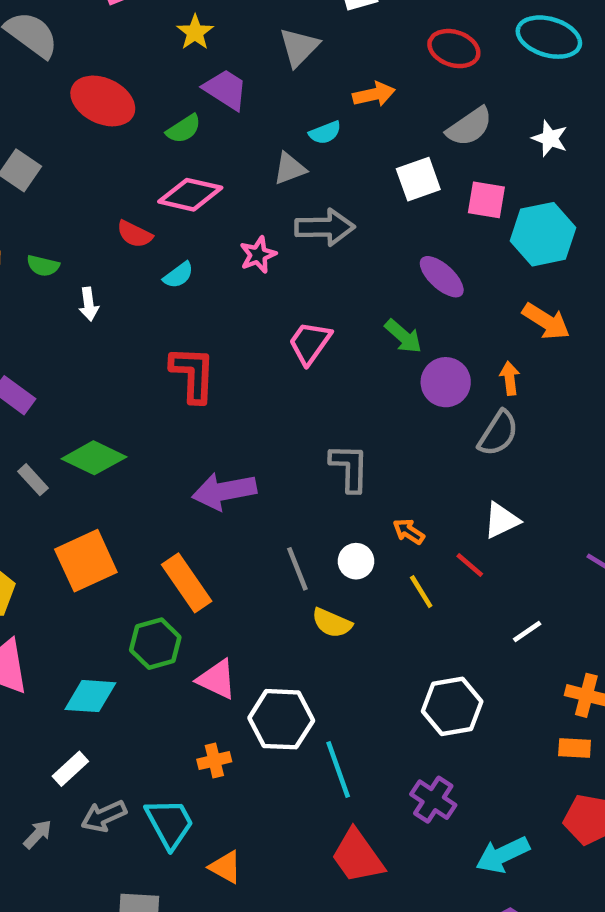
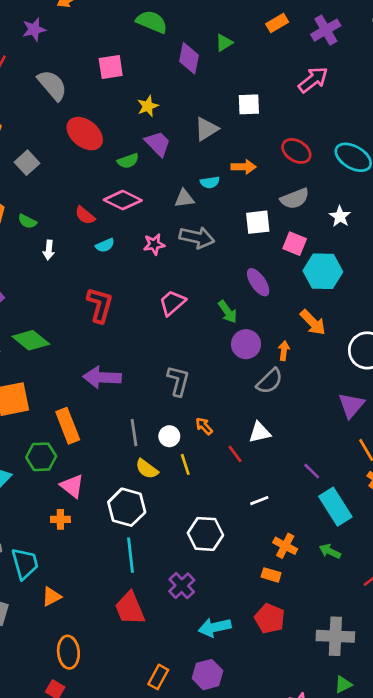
yellow line: (421, 592) -> (185, 464), moved
white hexagon: (281, 719) -> (127, 507), moved
orange cross: (214, 760) -> (60, 519), moved
orange triangle: (225, 867) -> (51, 597), turned 50

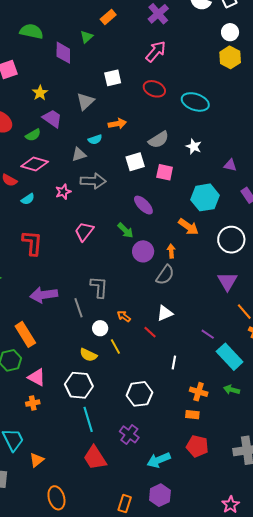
orange rectangle: (277, 23) -> (108, 17), moved
red ellipse: (296, 151) -> (154, 89), moved
cyan hexagon: (323, 271) -> (205, 197), moved
gray line: (134, 433) -> (78, 308), moved
white line: (259, 501) -> (174, 363), turned -48

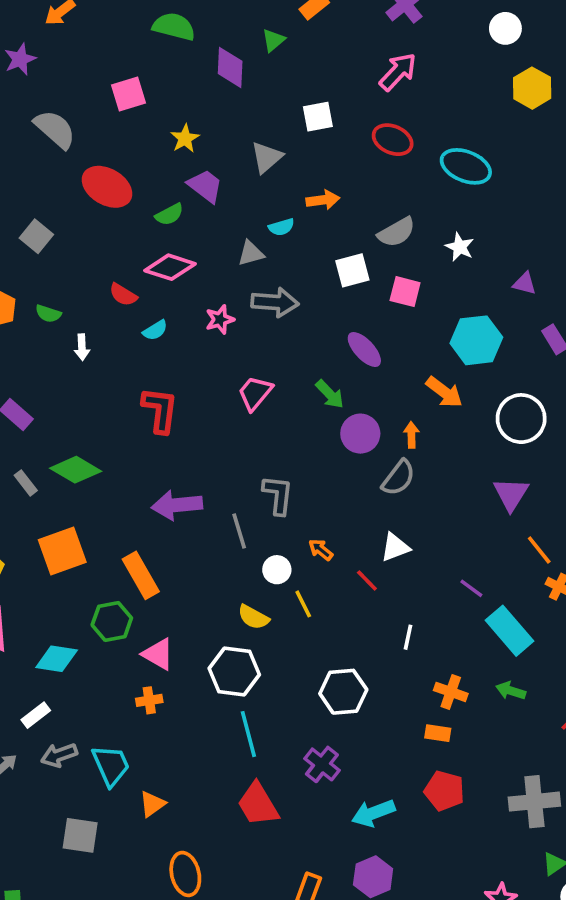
white circle: (230, 32) -> (505, 28), moved

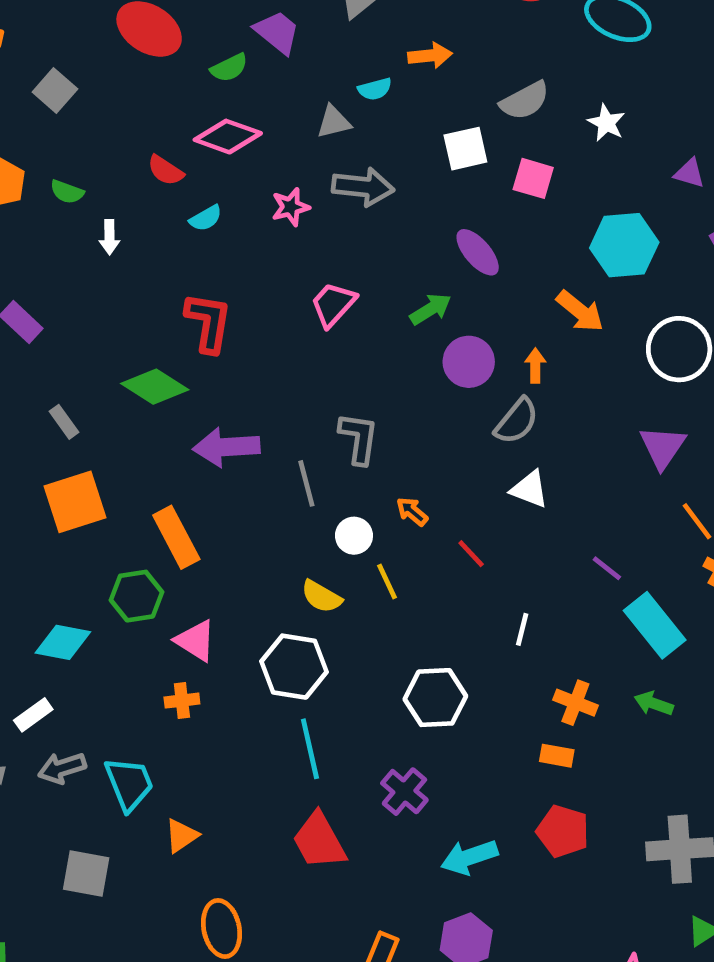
green arrow: (330, 394) -> (431, 309), turned -80
green diamond: (76, 470) -> (155, 387), moved
gray rectangle: (26, 483) -> (64, 422), moved
white triangle: (395, 547) -> (529, 489), moved, turned 40

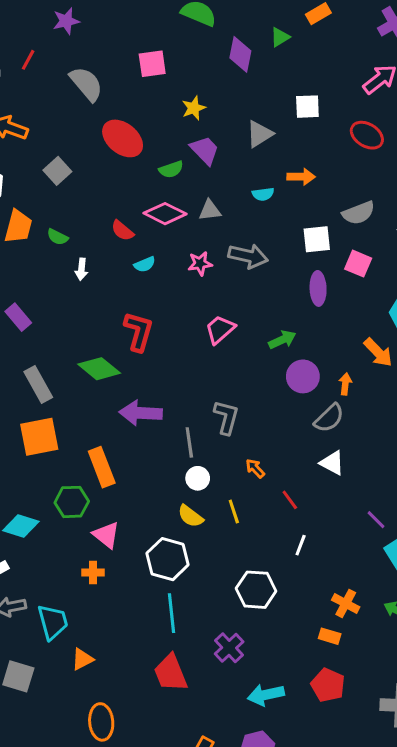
gray triangle: (334, 122) -> (210, 210), moved
purple ellipse: (478, 252) -> (318, 288), moved, turned 32
gray rectangle: (64, 422) -> (38, 384), size x1.6
white circle: (354, 536) -> (198, 478), moved
white line: (522, 629) -> (301, 545), moved

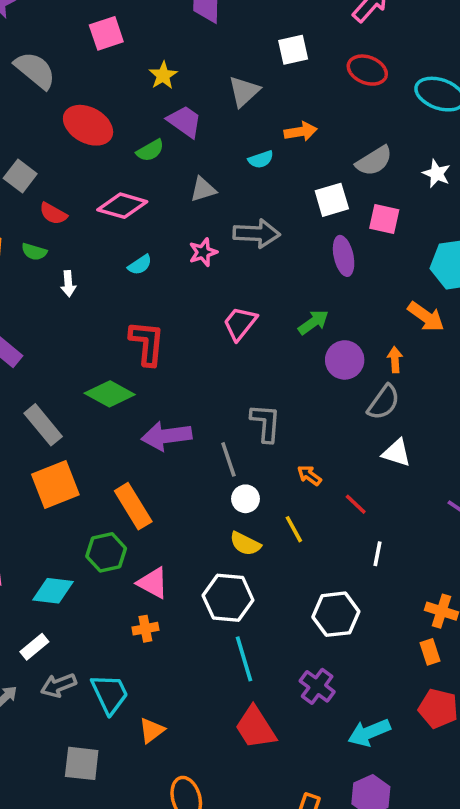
pink diamond: (165, 214) -> (122, 206), moved
red semicircle: (122, 231) -> (53, 214), moved
orange rectangle: (330, 636) -> (430, 652), turned 65

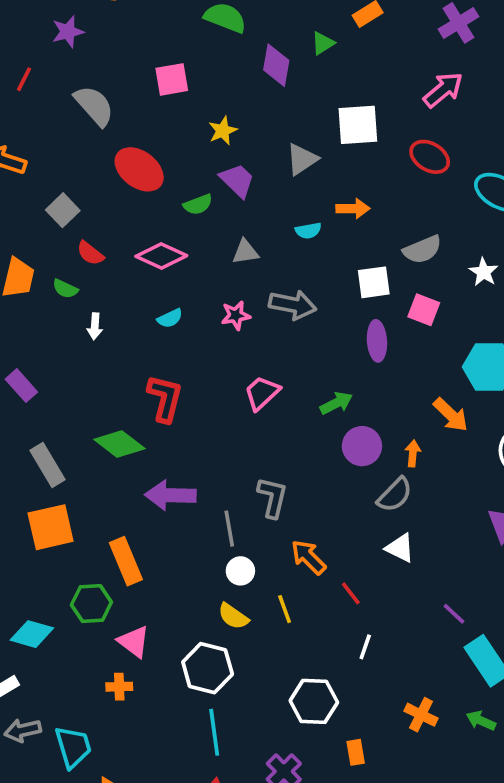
white square: (293, 50) -> (358, 125), size x1.4
orange arrow: (309, 475) -> (308, 557), size x1.5
orange rectangle: (430, 652) -> (356, 752), moved

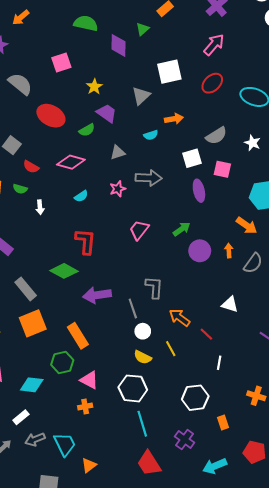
red ellipse: (430, 157) -> (212, 83), turned -65
gray semicircle: (395, 495) -> (253, 263), moved

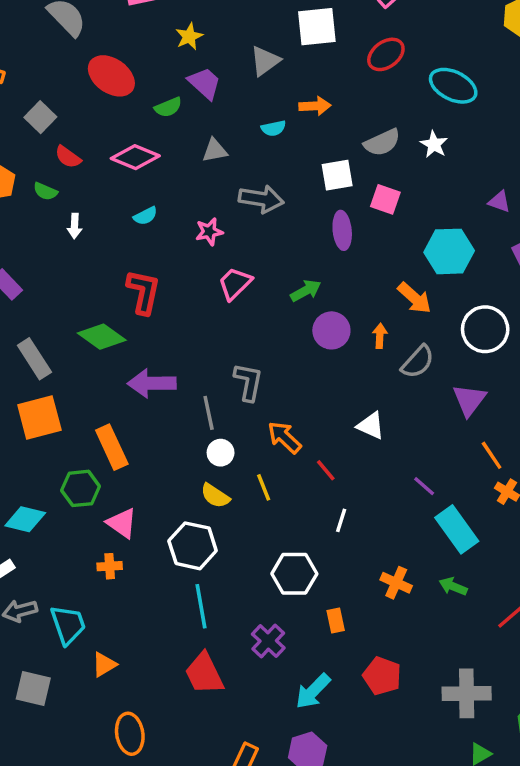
white star: (252, 143) -> (434, 144), moved
pink star: (118, 189) -> (209, 232), moved
cyan arrow: (215, 466) -> (313, 691), turned -30

